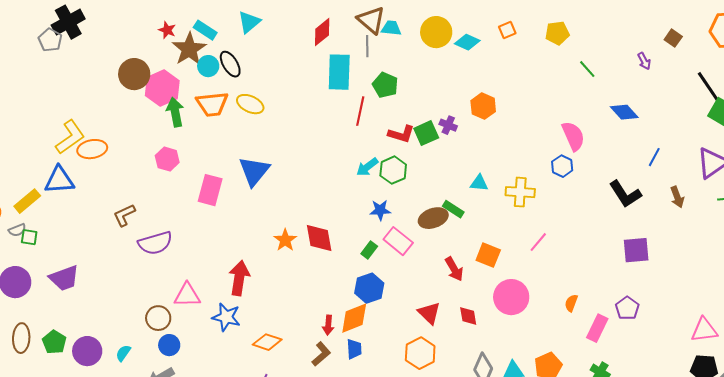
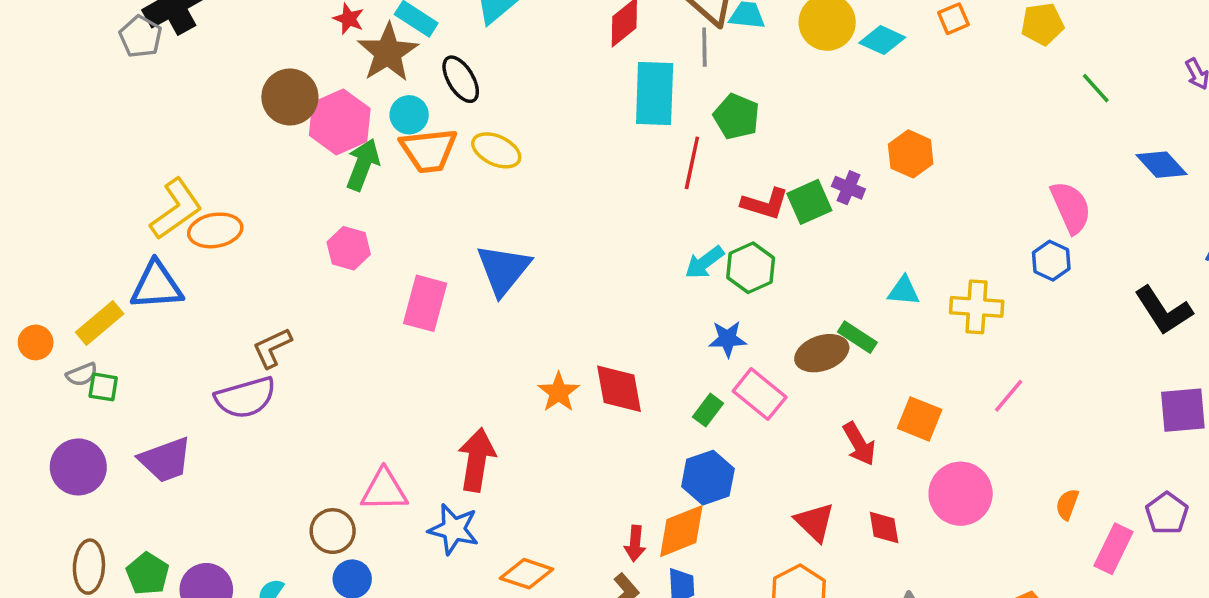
cyan circle: (208, 66) -> (409, 115), moved
green arrow: (175, 112) -> (363, 165), turned 32
purple semicircle: (155, 243) -> (245, 398), moved

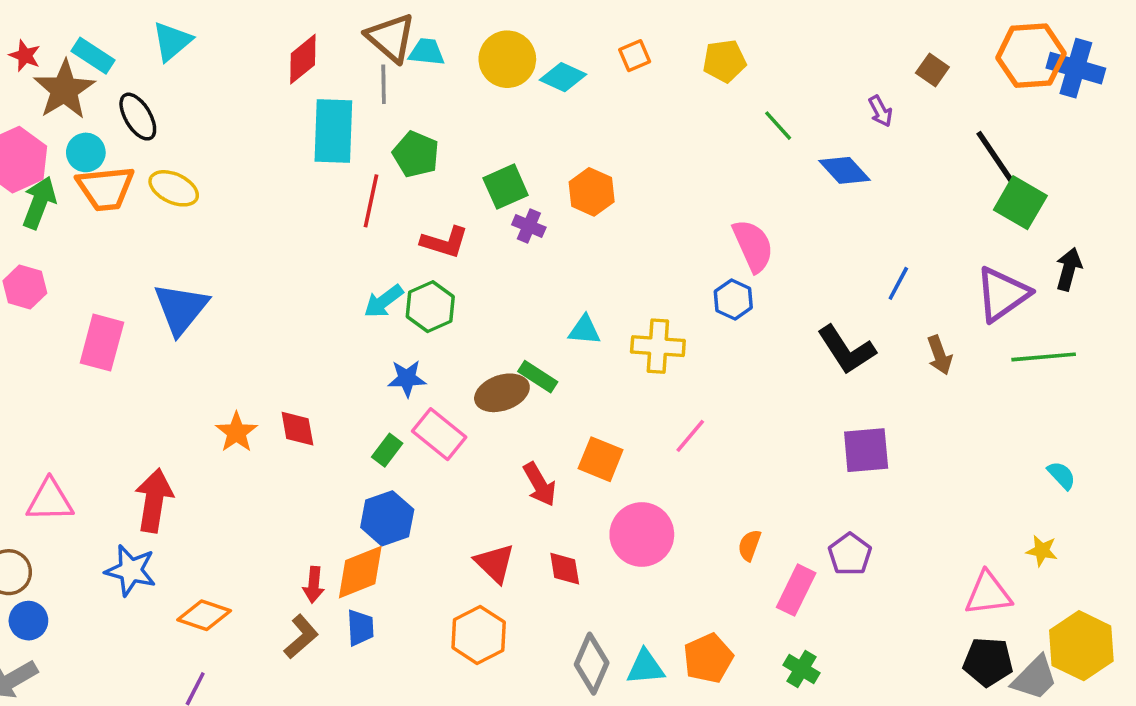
blue diamond: (1162, 165) -> (845, 170), moved
green square: (809, 202) -> (506, 187), moved
red diamond: (619, 389) -> (297, 429), size x0.7
pink triangle: (384, 490) -> (50, 500), moved

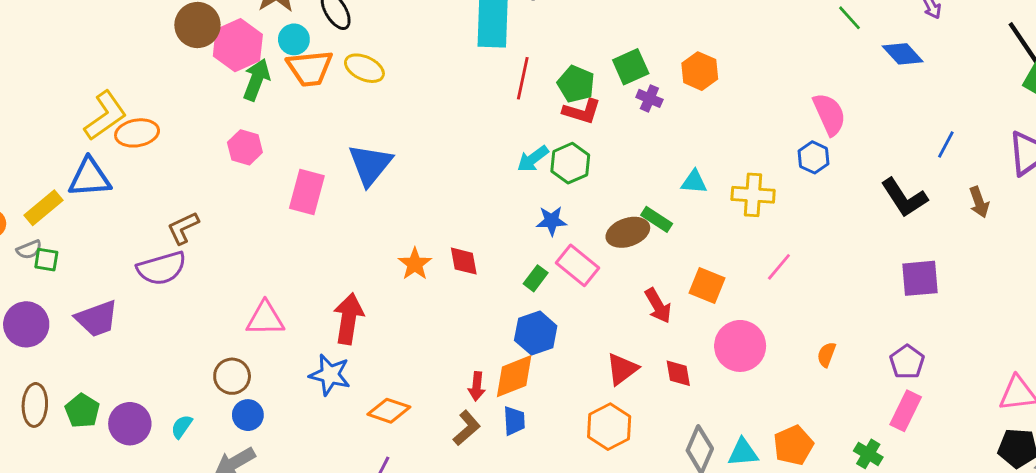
green pentagon: (416, 154) -> (576, 84), moved
red triangle: (495, 563) -> (622, 369), turned 39
pink rectangle: (796, 590) -> (906, 411), moved

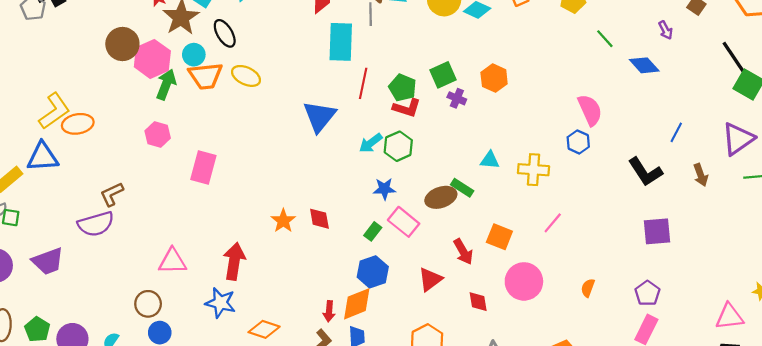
blue triangle: (370, 165) -> (319, 116), moved
red triangle: (622, 369) -> (430, 279), moved

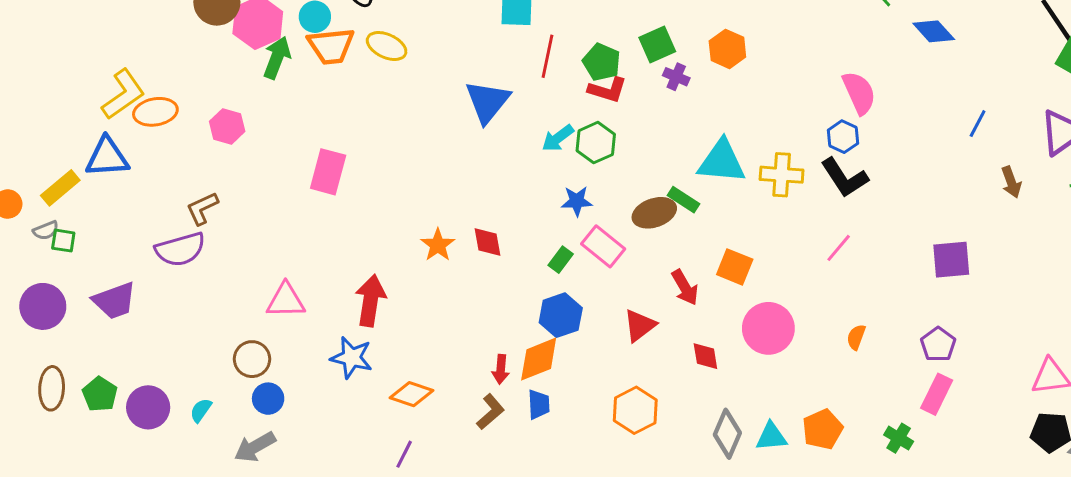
pink hexagon: (158, 135) -> (227, 126), moved
cyan triangle: (490, 160) -> (722, 162), size x1.8
black L-shape: (645, 172) -> (844, 178), moved
pink line: (553, 223) -> (839, 248), moved

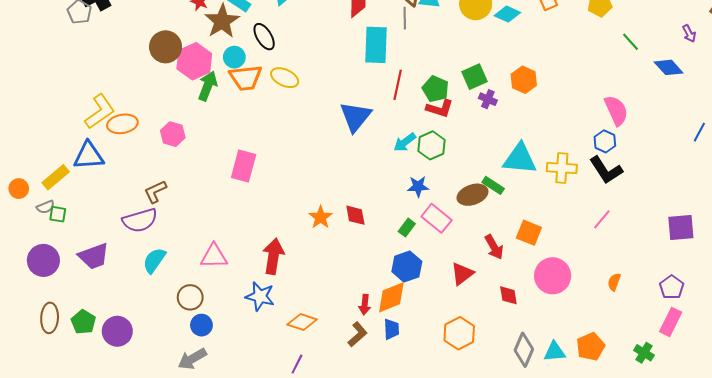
cyan semicircle: (201, 410) -> (154, 260), moved, size x1.5

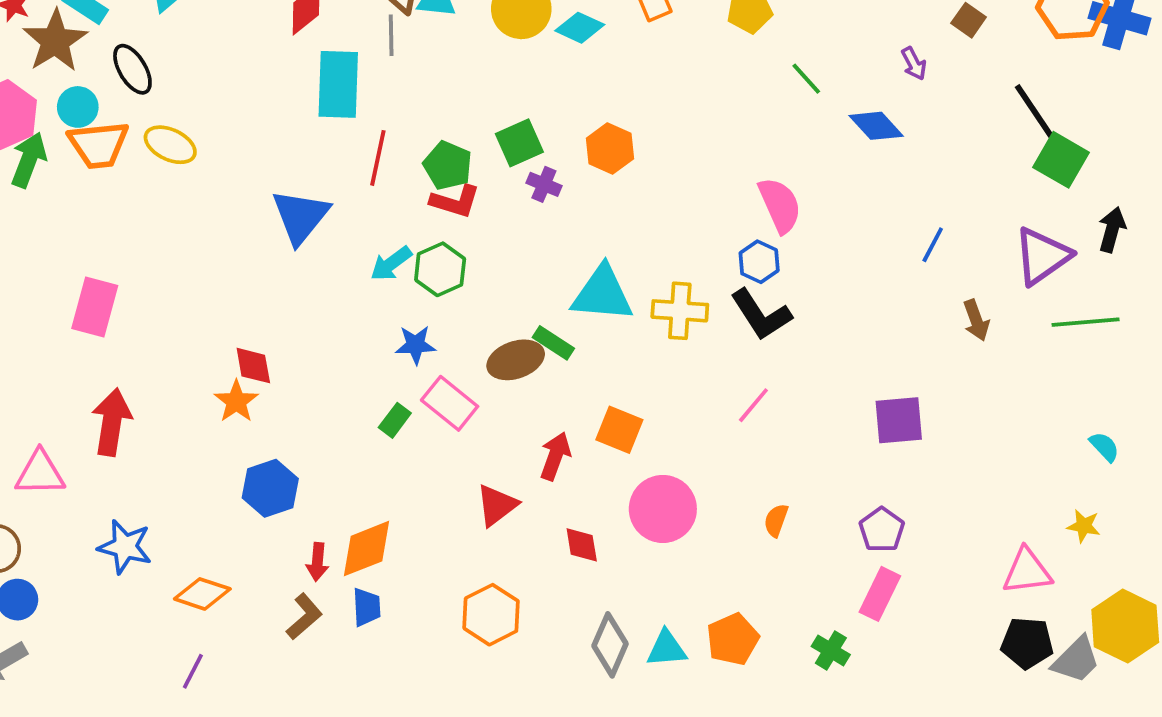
red diamond: (355, 215) -> (253, 366), moved
red arrow: (494, 247) -> (555, 456), turned -130
red arrow: (273, 256) -> (112, 422), moved
blue hexagon: (407, 267) -> (270, 488), moved

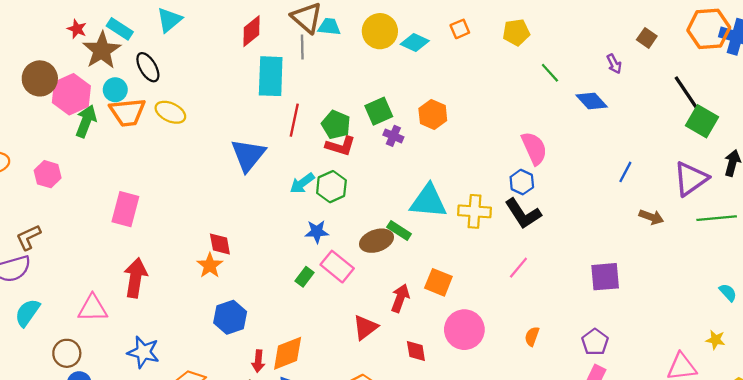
brown arrow: (976, 320) -> (651, 217), turned -50

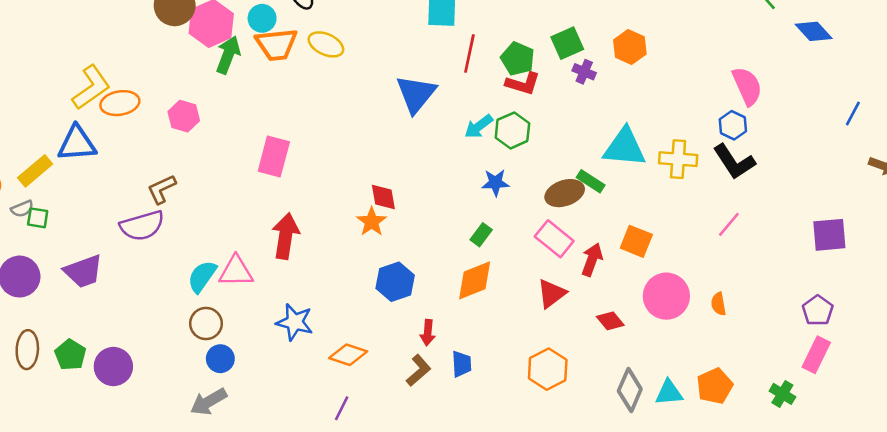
pink rectangle: (337, 267) -> (554, 239), moved
cyan semicircle: (27, 313) -> (202, 277), moved
orange semicircle: (532, 336) -> (719, 304), moved, turned -30
red diamond: (416, 351) -> (610, 321), turned -30
orange diamond: (288, 353) -> (475, 280), moved

